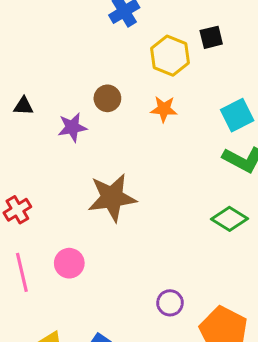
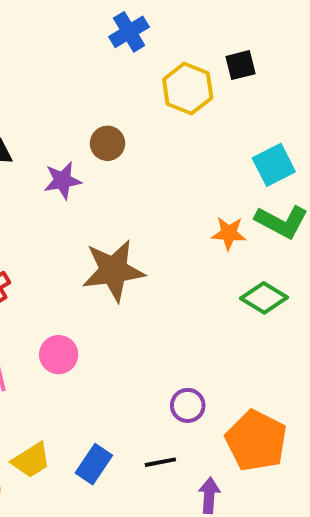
orange star: (164, 109) -> (229, 233), moved

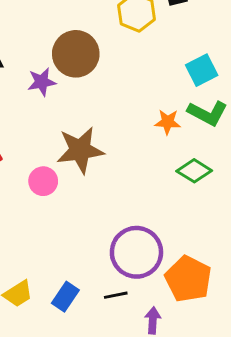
brown circle: (108, 143) -> (76, 54), size x1.8
pink circle: (59, 355) -> (43, 181), moved
purple circle: (188, 405) -> (136, 252), size x2.0

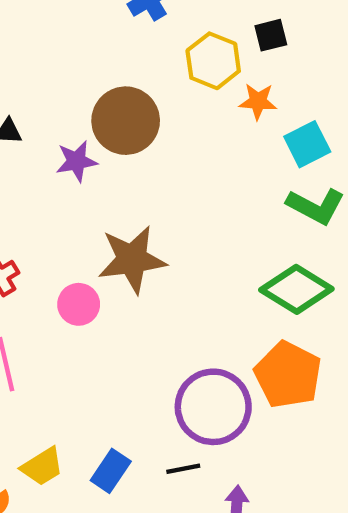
orange star: (168, 122) -> (258, 101), moved
green diamond: (194, 171) -> (296, 289), size x1.4
orange pentagon: (188, 279) -> (288, 375), moved

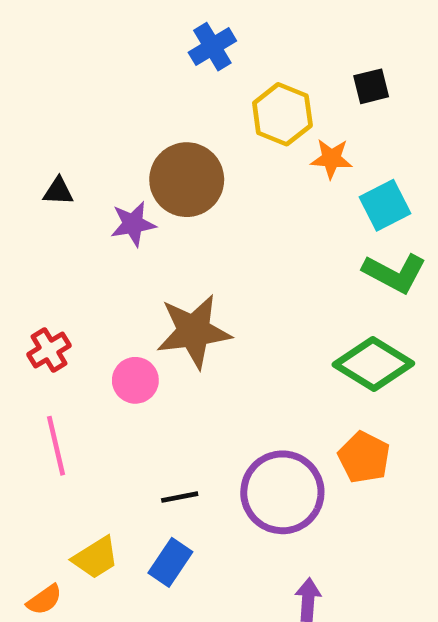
black square: (271, 35) -> (371, 86), moved
orange pentagon: (288, 375) -> (364, 457), size x0.7
black line: (183, 469) -> (180, 497), moved

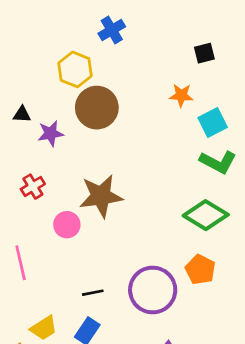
yellow hexagon: (282, 114) -> (75, 69), moved
purple star: (133, 224) -> (51, 133), moved
red cross: (49, 350) -> (33, 187), moved

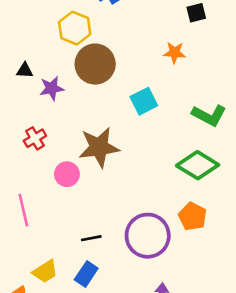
cyan square: (213, 123) -> (144, 101), moved

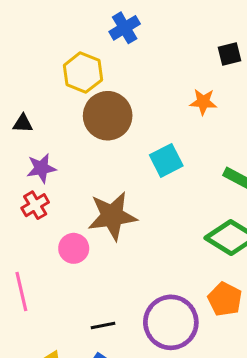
purple star: (52, 88) -> (41, 168), moved

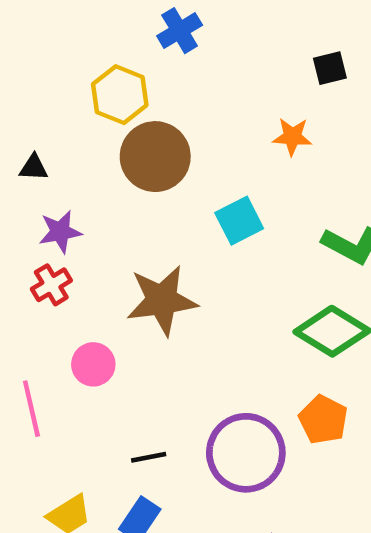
pink circle: (74, 248) -> (93, 364), moved

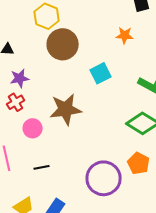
pink circle: (93, 364) -> (33, 128), moved
black line: (149, 457) -> (42, 167), moved

